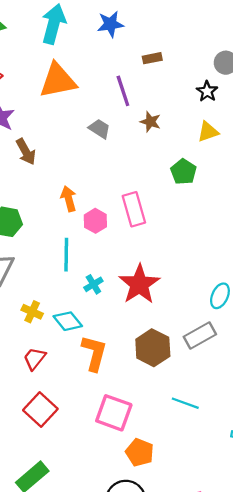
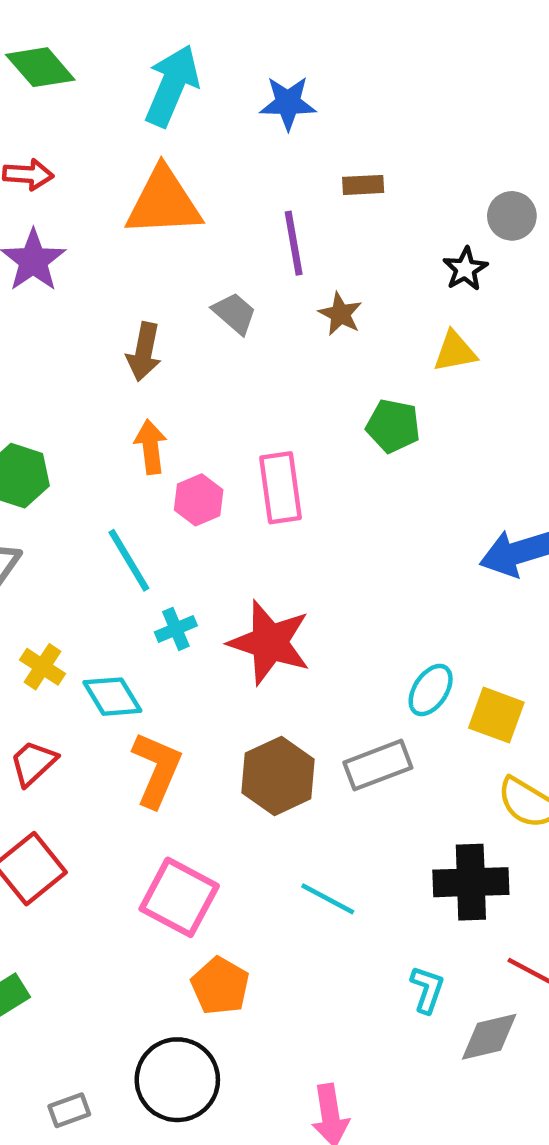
brown arrow: (26, 152) -> (144, 352), moved, turned 32
green pentagon: (184, 172) -> (393, 426), turned -30
cyan line: (66, 255) -> (129, 560), turned -40
red star: (139, 284) -> (270, 642), turned -30

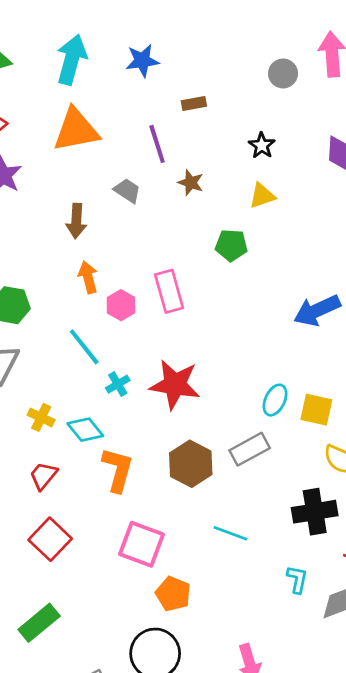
gray circle: (512, 216) -> (283, 73), moved

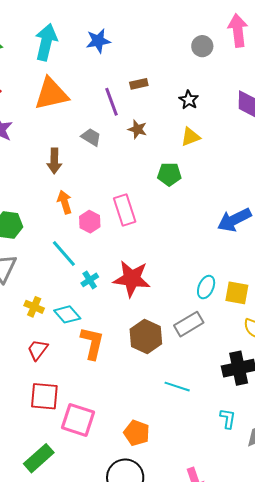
brown rectangle: (194, 104) -> (139, 84), moved
red square: (50, 539) -> (44, 396), turned -36
pink square: (141, 544) -> (78, 420), moved

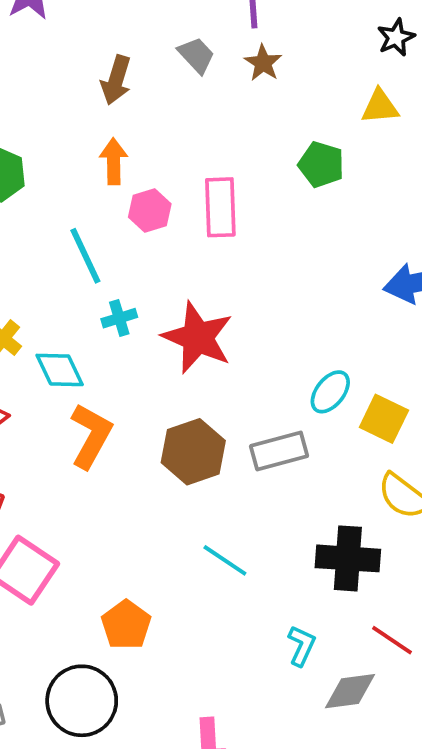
brown star: (137, 129) -> (263, 63), moved

